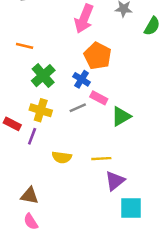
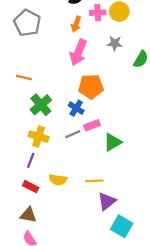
orange pentagon: (98, 56) -> (91, 87), turned -30
pink rectangle: (99, 98) -> (92, 125), turned -49
red rectangle: (12, 124) -> (31, 187), moved
cyan square: (131, 208) -> (122, 226), turned 30

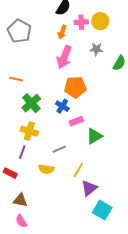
gray line: (73, 134) -> (59, 149), moved
yellow line: (94, 181) -> (78, 170), turned -56
red rectangle: (31, 187) -> (10, 173), moved

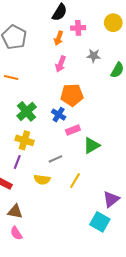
yellow circle: (100, 21) -> (113, 23), moved
pink arrow: (64, 57) -> (61, 64), size x0.7
orange line: (16, 79) -> (11, 77), moved
purple triangle: (89, 188) -> (111, 199), moved

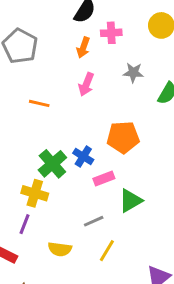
orange line: (11, 77) -> (39, 103), moved
orange pentagon: (72, 95) -> (123, 137), moved
green cross: (27, 111) -> (52, 164), moved
gray line: (55, 159) -> (94, 221), moved

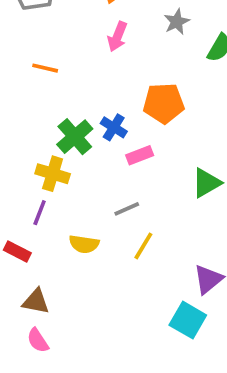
gray star: (133, 73) -> (177, 22), turned -30
orange line: (39, 103) -> (45, 68), moved
green triangle: (130, 201) -> (206, 183), moved

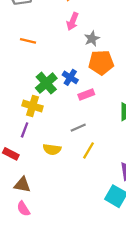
gray star: (177, 22) -> (92, 39), moved

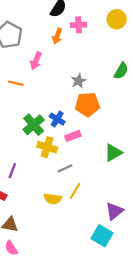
pink arrow: (73, 21) -> (36, 61), moved
yellow cross: (33, 106) -> (47, 147), moved
yellow semicircle: (52, 149) -> (53, 199), moved

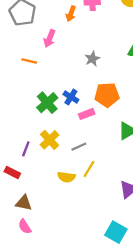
orange pentagon: (87, 104) -> (107, 95), moved
yellow cross: (47, 147) -> (50, 140), moved, turned 30
cyan square: (102, 236) -> (116, 232), moved

